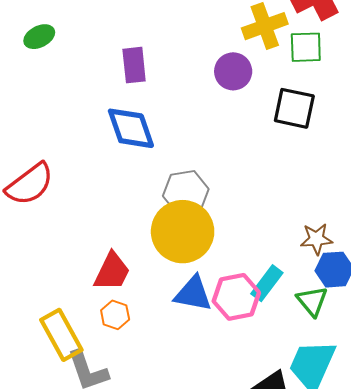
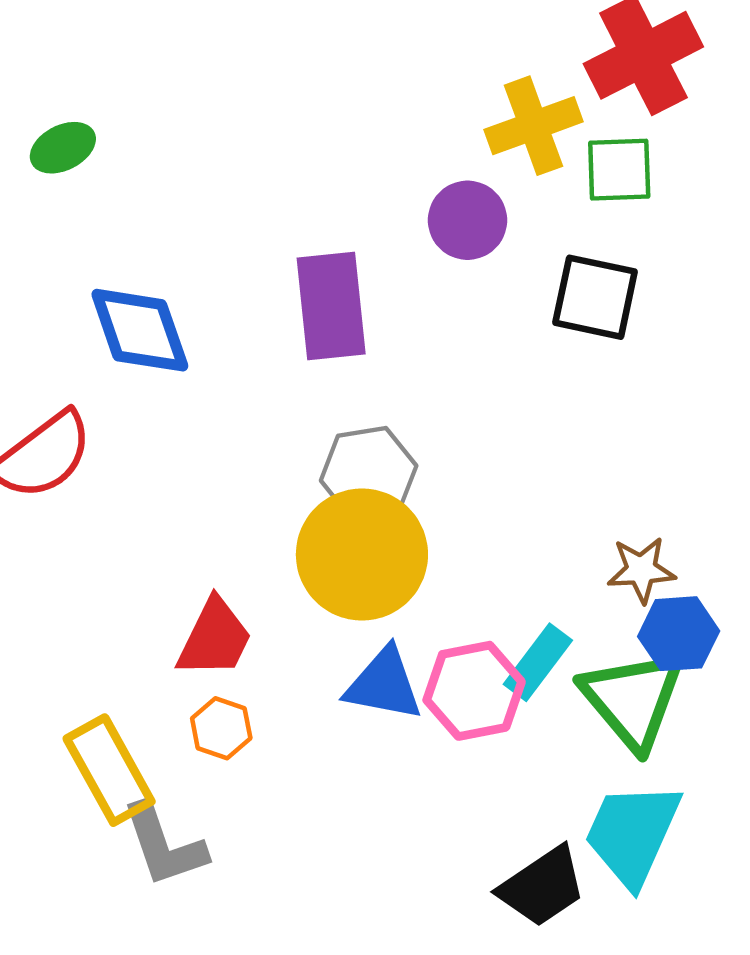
purple rectangle: (134, 65) -> (331, 306), moved, size x1.4
blue diamond: (131, 128) -> (140, 330), moved
green triangle: (312, 301) -> (632, 700), size x1.6

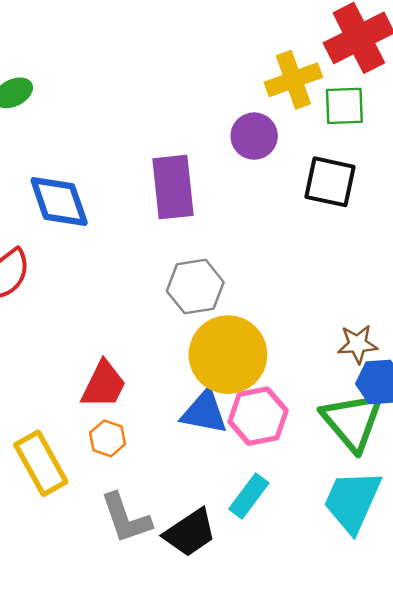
yellow circle: (362, 555) -> (228, 355), moved
cyan rectangle: (538, 662) -> (249, 496), moved
gray L-shape: (164, 845) -> (126, 518), moved
black trapezoid: (542, 887) -> (190, 533), moved

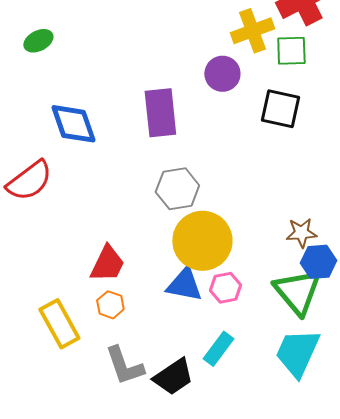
pink hexagon: (258, 416) -> (225, 288), size x0.7

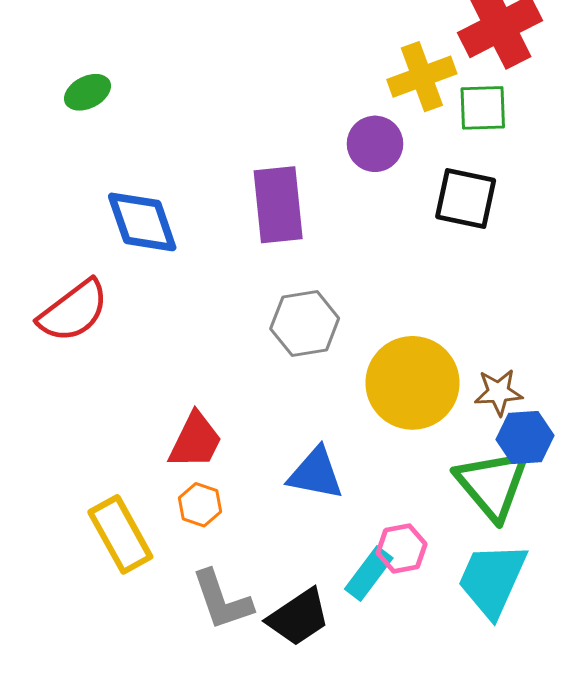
yellow circle: (202, 241) -> (412, 383), moved
pink hexagon: (225, 288) -> (402, 548), moved

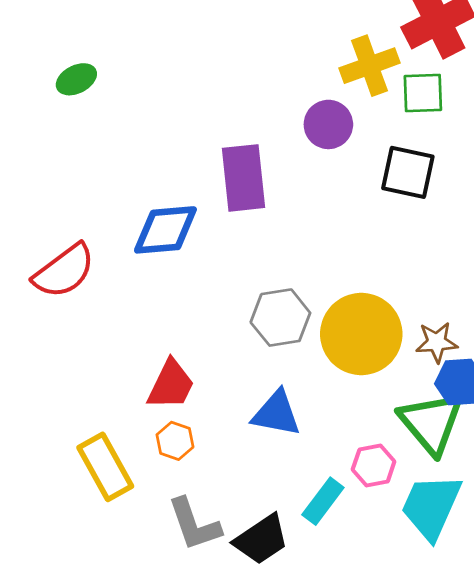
blue diamond: (142, 222) -> (165, 230), moved, turned -76
gray hexagon: (305, 324) -> (280, 318), moved
pink hexagon: (402, 548) -> (374, 465), moved

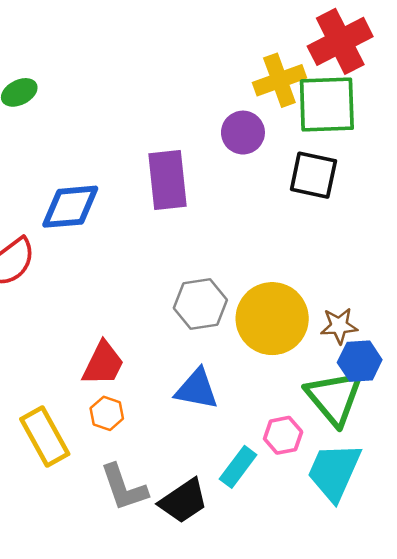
green square: (423, 93) -> (327, 105), size x1.6
blue diamond: (165, 230) -> (70, 207), moved

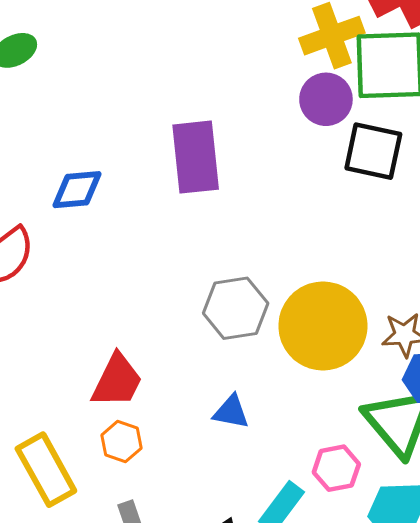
purple circle: (243, 133) -> (326, 99), moved
blue diamond: (70, 207) -> (77, 190), size x0.7
blue triangle: (197, 389) -> (231, 412), size x0.7

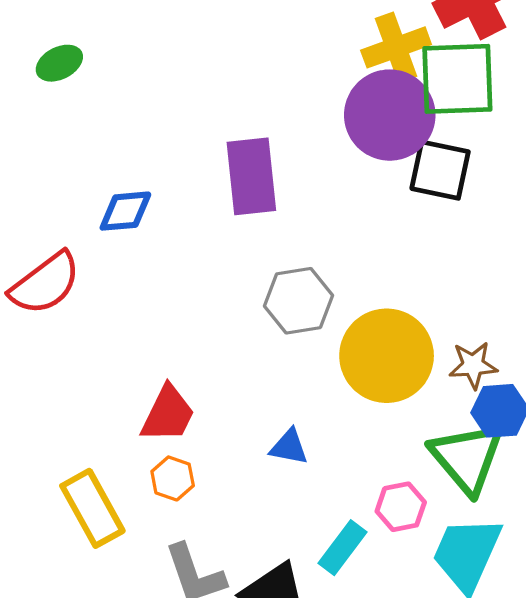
purple circle: (326, 99) -> (390, 115), size x1.6
gray hexagon: (236, 308) -> (298, 301), moved

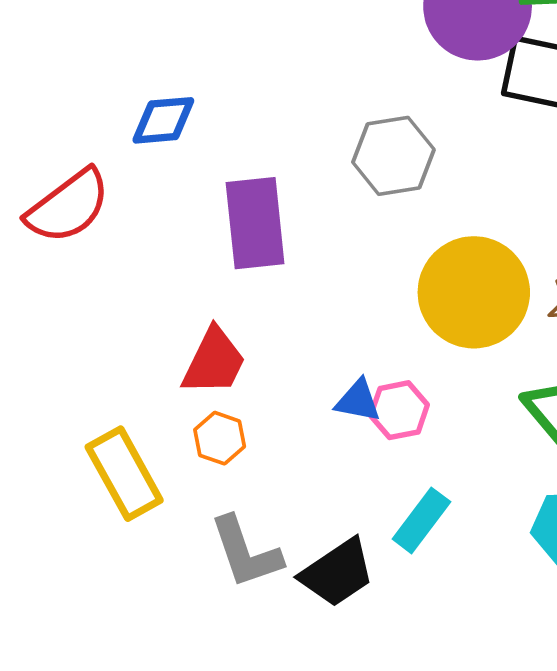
purple rectangle: (251, 176) -> (255, 223), moved
gray hexagon: (298, 301) -> (393, 156), moved
pink hexagon: (401, 507) -> (399, 410), moved

